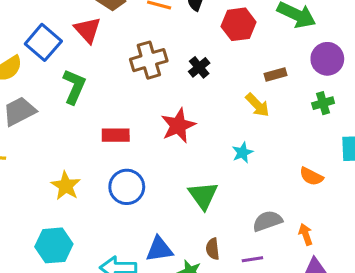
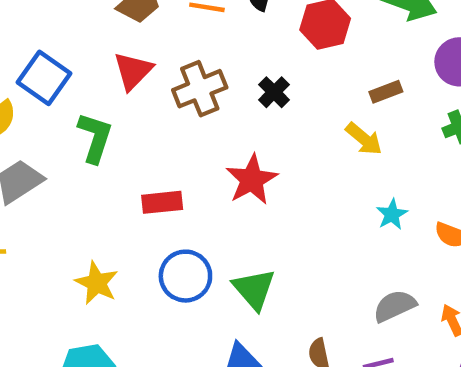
red triangle: (88, 30) -> (133, 71), moved, turned 32
cyan star: (243, 152) -> (392, 214), moved
green triangle: (203, 196) -> (254, 289), moved

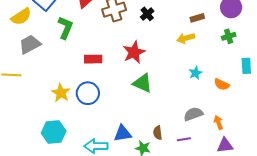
yellow arrow: (364, 139) -> (186, 38), turned 120
blue circle: (185, 276) -> (88, 93), moved
green triangle: (254, 289) -> (143, 83), moved, turned -30

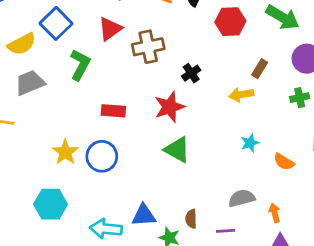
black cross: (147, 14) -> (191, 73), moved
brown rectangle: (197, 18) -> (260, 69), turned -48

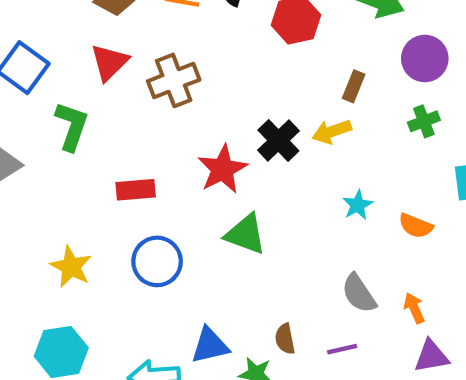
black cross: (191, 73) -> (278, 140), moved, size x1.4
blue circle: (102, 156) -> (157, 261), moved
gray semicircle: (242, 198) -> (359, 294), turned -100

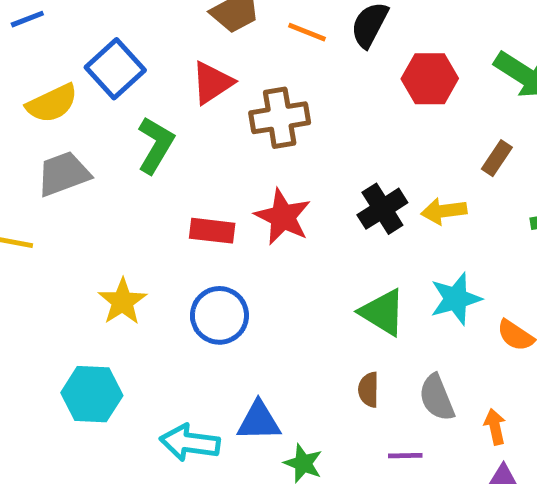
brown rectangle: (354, 86) -> (497, 158), moved
red star: (223, 169) -> (283, 217), moved, turned -30
cyan star: (358, 205) -> (456, 299), size x1.5
green triangle: (246, 234) -> (383, 312), moved
brown semicircle: (285, 339) -> (369, 390), moved

